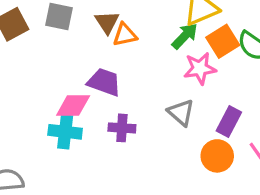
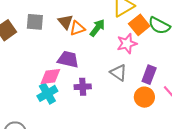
green arrow: (185, 36) -> (97, 28), moved
cyan cross: (65, 132) -> (47, 93), turned -30

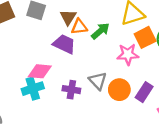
purple trapezoid: (68, 59) -> (64, 44), moved
gray triangle: (118, 73) -> (98, 81), moved
orange circle: (144, 97) -> (119, 90), moved

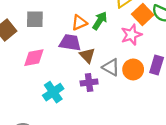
brown triangle: (68, 17) -> (87, 55), moved
pink diamond: (40, 71) -> (34, 58), moved

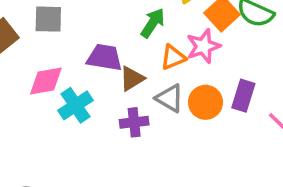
orange triangle: (79, 23) -> (173, 57), moved
brown triangle: (87, 55) -> (132, 79), turned 42
cyan cross: (53, 92) -> (75, 105), moved

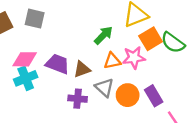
purple trapezoid: (104, 57) -> (57, 64), moved
purple rectangle: (243, 96) -> (154, 96), turned -60
cyan cross: (75, 105) -> (26, 78), moved

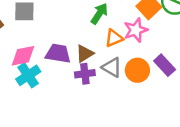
purple cross: (78, 99) -> (85, 74), moved

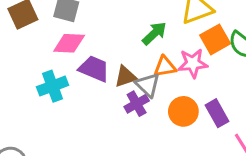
pink diamond: (23, 56) -> (69, 43), moved
gray triangle: (112, 67) -> (148, 85), moved
purple cross: (85, 74) -> (137, 104), moved, turned -36

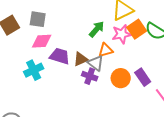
pink star: (193, 63) -> (122, 34), moved
purple cross: (137, 104) -> (90, 76), turned -35

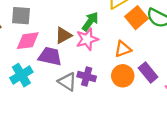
pink star: (122, 34) -> (87, 39), moved
orange triangle: (106, 50) -> (123, 49), moved
brown triangle: (81, 59) -> (63, 35), moved
gray triangle: (96, 63) -> (67, 82), moved

